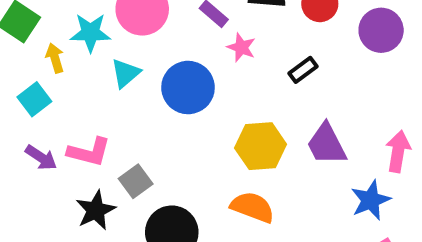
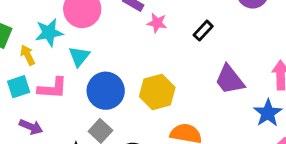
blue circle: (188, 88) -> (106, 91), moved
cyan square: (34, 99) -> (19, 87), turned 30
yellow hexagon: (261, 146) -> (157, 92), moved
pink L-shape: (89, 152) -> (53, 88), moved

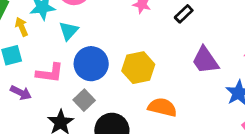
pink L-shape: (53, 88) -> (50, 73), moved

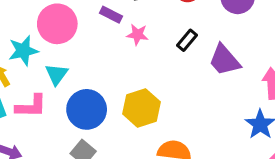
purple trapezoid: (205, 60) -> (224, 60), moved
pink L-shape: (50, 73) -> (31, 106), moved

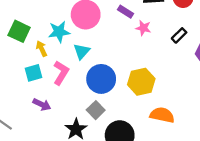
pink L-shape: (31, 106) -> (61, 73), turned -65

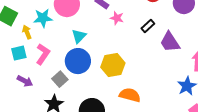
cyan triangle: (82, 51) -> (79, 36), moved
gray square: (96, 110) -> (60, 79), moved

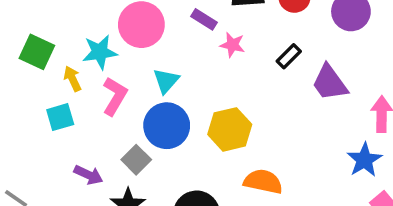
pink L-shape: (43, 54) -> (115, 96), moved
purple arrow: (25, 81) -> (88, 175), moved

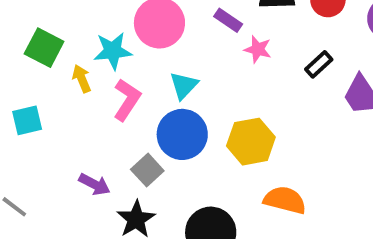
cyan square: (60, 117) -> (27, 120), moved

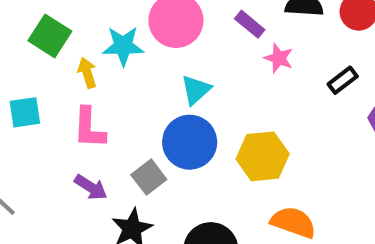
pink L-shape: (127, 100) -> (89, 128), moved, turned 144

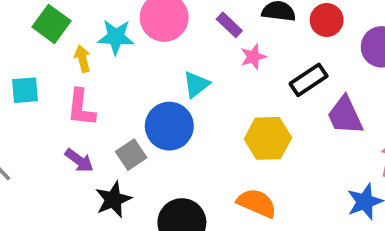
pink star: (279, 58) -> (253, 57), turned 30
black rectangle: (343, 80) -> (309, 80), size x1.4
cyan triangle: (196, 90) -> (196, 85), moved
yellow hexagon: (263, 156) -> (268, 138), moved

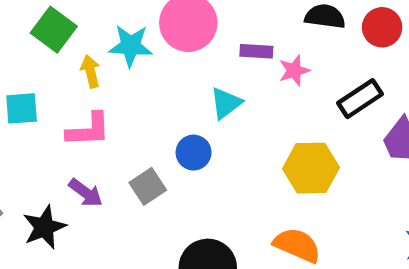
purple rectangle: (229, 25) -> (256, 51), moved, turned -40
pink L-shape: (81, 108) -> (88, 130), turned -99
blue circle: (169, 126) -> (194, 153), size x0.6
black star: (113, 199) -> (44, 227), moved

